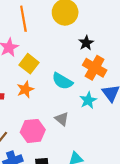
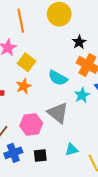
gray triangle: (62, 119) -> (58, 113), size x1.6

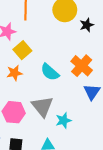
black star: (79, 42) -> (87, 25), moved
cyan star: (82, 95) -> (63, 120), moved

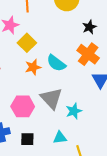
black star: (87, 25) -> (89, 27), moved
orange star: (14, 73) -> (33, 67), moved

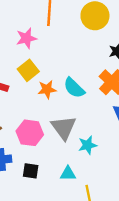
yellow square: (27, 43) -> (28, 70), moved

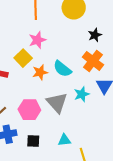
pink star: (26, 38) -> (37, 40), moved
cyan star: (88, 145) -> (82, 94), moved

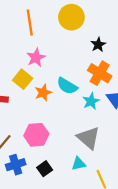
cyan star: (82, 94) -> (91, 101), moved
gray triangle: (57, 103) -> (88, 138), moved
black square: (33, 141) -> (45, 169), turned -32

